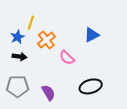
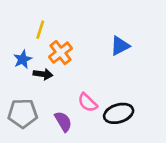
blue star: (18, 37) -> (23, 59), moved
black arrow: (20, 57) -> (43, 74), moved
pink semicircle: (67, 58) -> (88, 103), moved

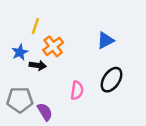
pink semicircle: (88, 103) -> (77, 90), turned -126
black ellipse: (119, 113) -> (112, 80), moved, turned -40
purple semicircle: (63, 121) -> (45, 112), moved

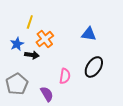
blue triangle: (106, 40) -> (89, 34), turned 35
gray pentagon: (20, 100) -> (17, 84), turned -30
purple semicircle: (45, 112) -> (47, 94), moved

